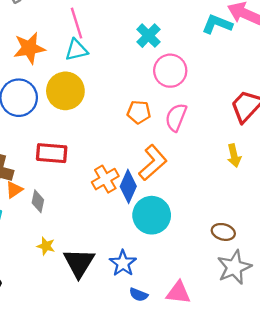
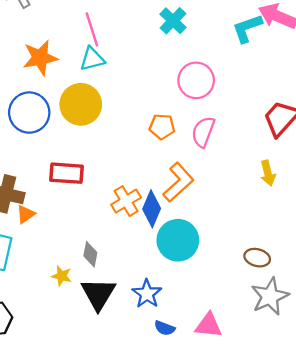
cyan L-shape: (217, 24) -> (247, 28), turned -40
cyan cross: (148, 36) -> (173, 21), moved
gray diamond: (38, 201) -> (90, 254), moved

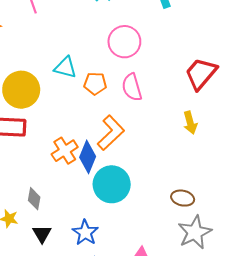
cyan triangle: (92, 59) -> (65, 67), moved, turned 30
yellow circle: (81, 104) -> (21, 90), moved
pink semicircle: (203, 132) -> (132, 87), turned -36
black triangle: (98, 294) -> (42, 234), size x0.6

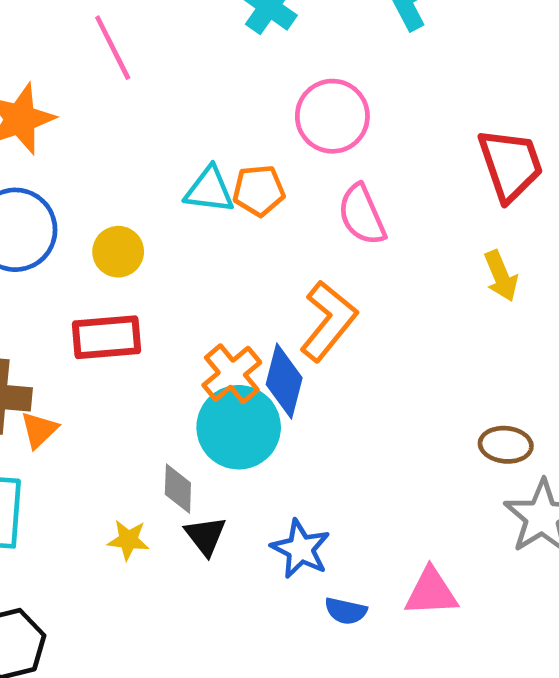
red trapezoid: (201, 74) -> (510, 165), turned 128
orange pentagon: (95, 84) -> (259, 191), moved
yellow circle: (21, 90) -> (118, 252), size x0.6
cyan circle: (112, 184) -> (239, 427), moved
black triangle: (42, 234) -> (205, 536), moved

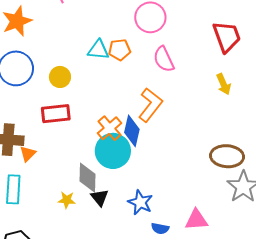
brown ellipse: (506, 445) -> (227, 156), size x1.5
gray diamond: (178, 489) -> (87, 178), size x1.4

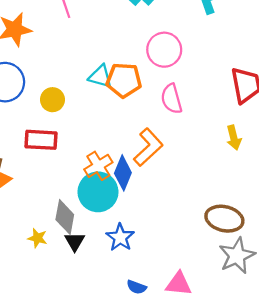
orange pentagon: (120, 50) -> (124, 80), size x1.4
blue star: (140, 202) -> (120, 237), moved

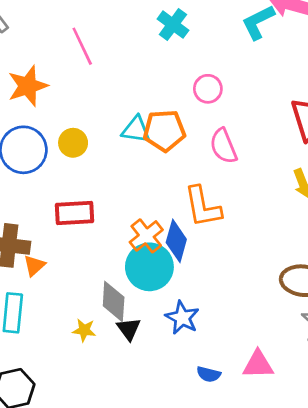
pink circle: (164, 50) -> (208, 89), size x0.7
yellow circle: (52, 100) -> (73, 143), moved
orange L-shape: (148, 147) -> (203, 207), turned 129

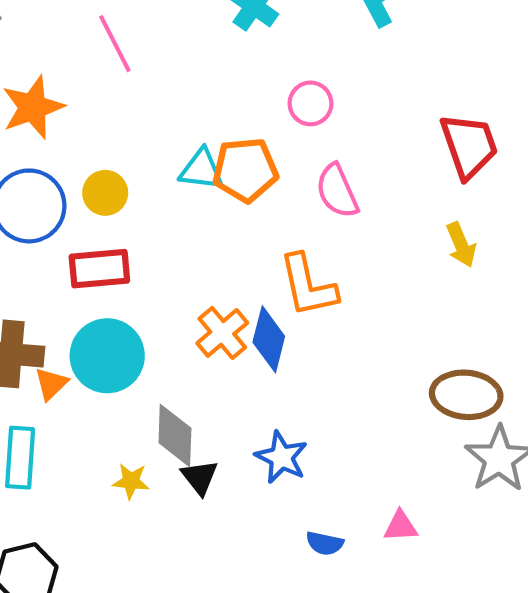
red rectangle: (75, 213) -> (99, 269), moved
cyan circle: (149, 267) -> (107, 356), moved
pink triangle: (258, 365) -> (401, 526), size x0.7

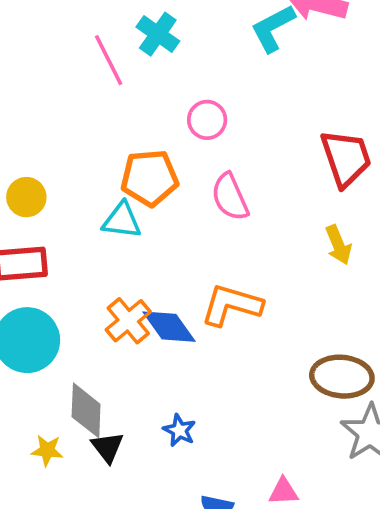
pink line: (115, 44) -> (109, 60), moved
cyan triangle: (201, 170) -> (122, 220), moved
orange L-shape: (308, 286) -> (231, 305), moved, turned 118
blue diamond: (269, 339) -> (169, 327), turned -50
blue star: (281, 457) -> (179, 430), size x0.7

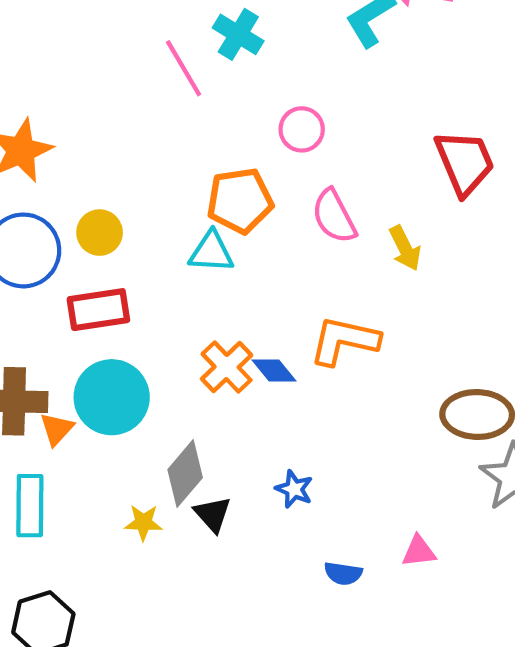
yellow arrow: (338, 245) -> (405, 248), moved
blue diamond: (169, 327) -> (274, 370), size x0.7
gray diamond: (86, 410) -> (185, 474), turned 42

